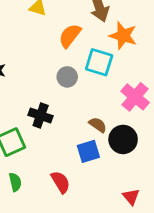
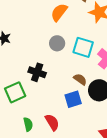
cyan square: (99, 62) -> (83, 47), moved
green semicircle: (15, 182) -> (28, 124), moved

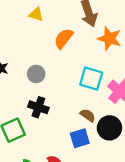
gray circle: (57, 43) -> (36, 74), moved

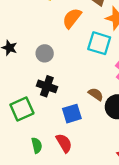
cyan square: (91, 79) -> (99, 43), moved
blue square: (80, 138) -> (72, 114), moved

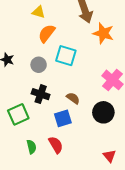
orange semicircle: (72, 18) -> (47, 33), moved
cyan square: (99, 43) -> (66, 56), moved
brown semicircle: (96, 94) -> (73, 98), moved

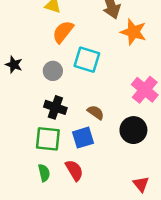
green square: (18, 114) -> (48, 139), moved, turned 30

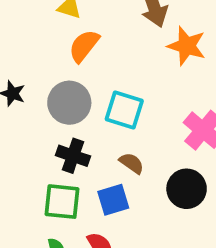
cyan square: (87, 60) -> (124, 110), moved
gray circle: (53, 71) -> (69, 103), size x1.5

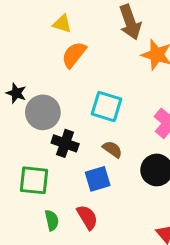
gray circle: (69, 103) -> (43, 112), moved
green square: (62, 202) -> (34, 180), moved

